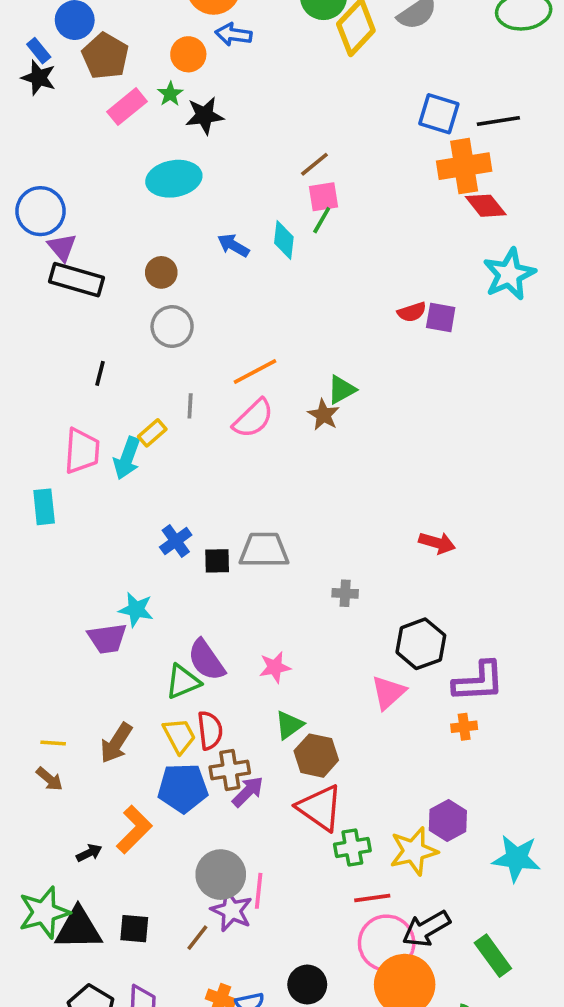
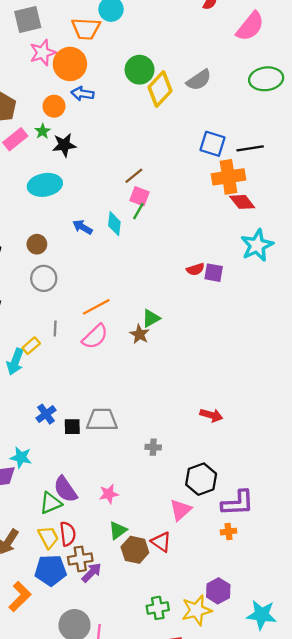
pink square: (324, 197) -> (140, 196), turned 30
red triangle: (320, 808) -> (161, 542), moved, size x0.7

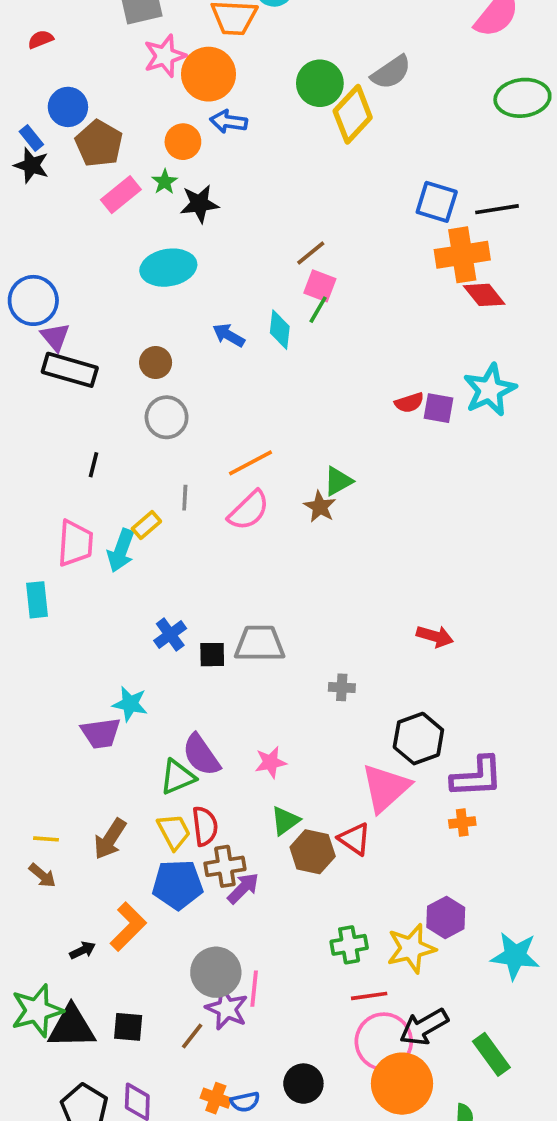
gray semicircle: (199, 80) -> (391, 72), moved
cyan star: (257, 245) -> (490, 390), moved
pink triangle: (181, 510) -> (386, 788), size x1.4

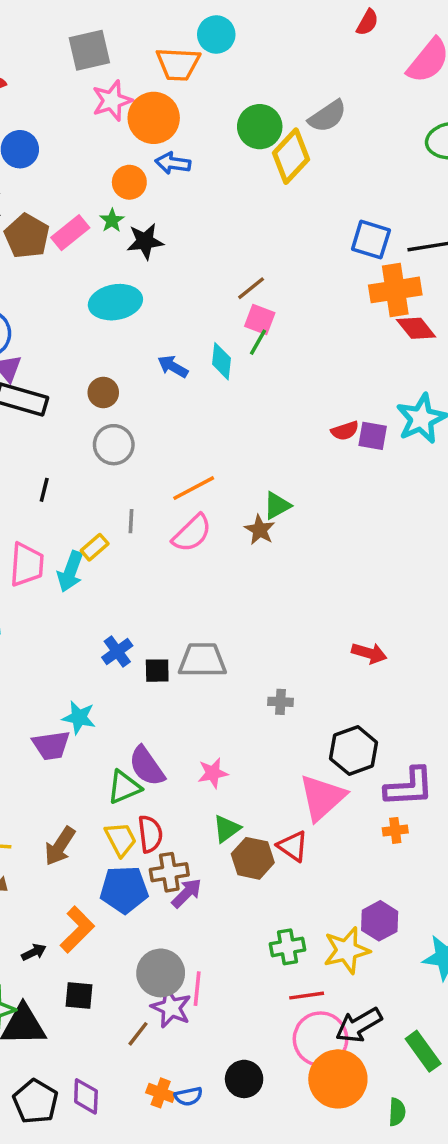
brown pentagon: (99, 143) -> (27, 236), moved
black square: (128, 1027) -> (79, 996), moved

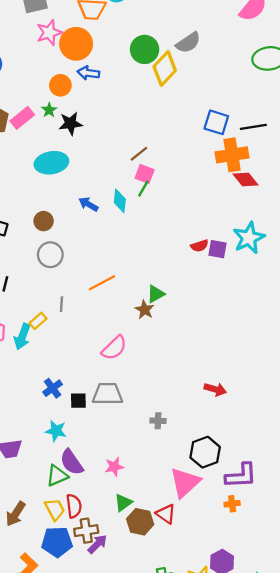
pink semicircle: (192, 533) -> (114, 348), moved
cyan star: (79, 717) -> (56, 431), moved

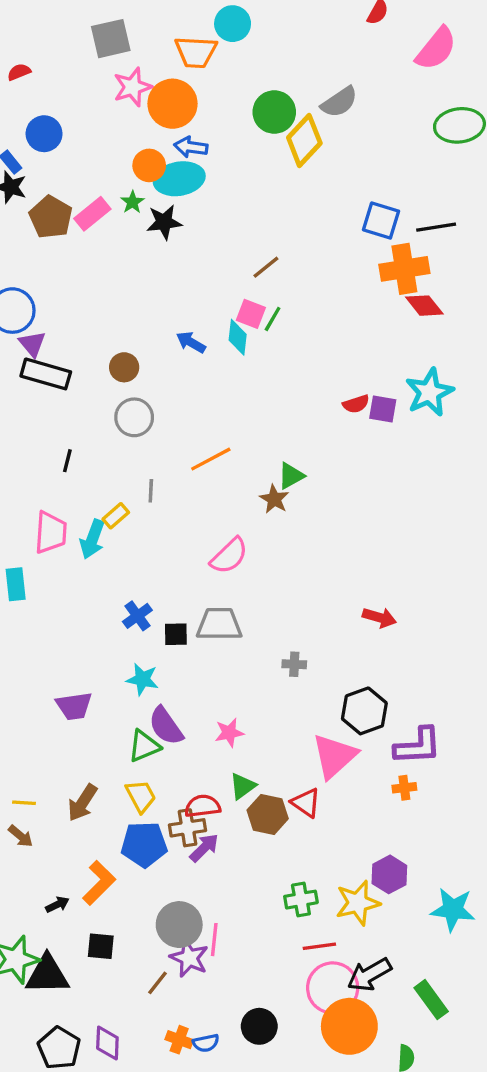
cyan ellipse: (51, 163) -> (179, 179), moved
pink square: (145, 174) -> (251, 314), moved
red semicircle: (74, 506) -> (203, 806), moved, turned -90

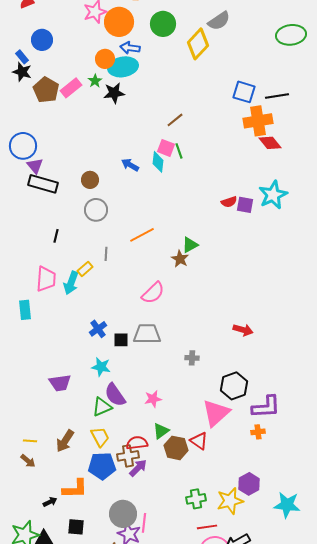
green circle: (274, 112) -> (163, 24), moved
green line: (273, 319) -> (179, 151), turned -49
orange L-shape: (99, 883) -> (75, 489), turned 44

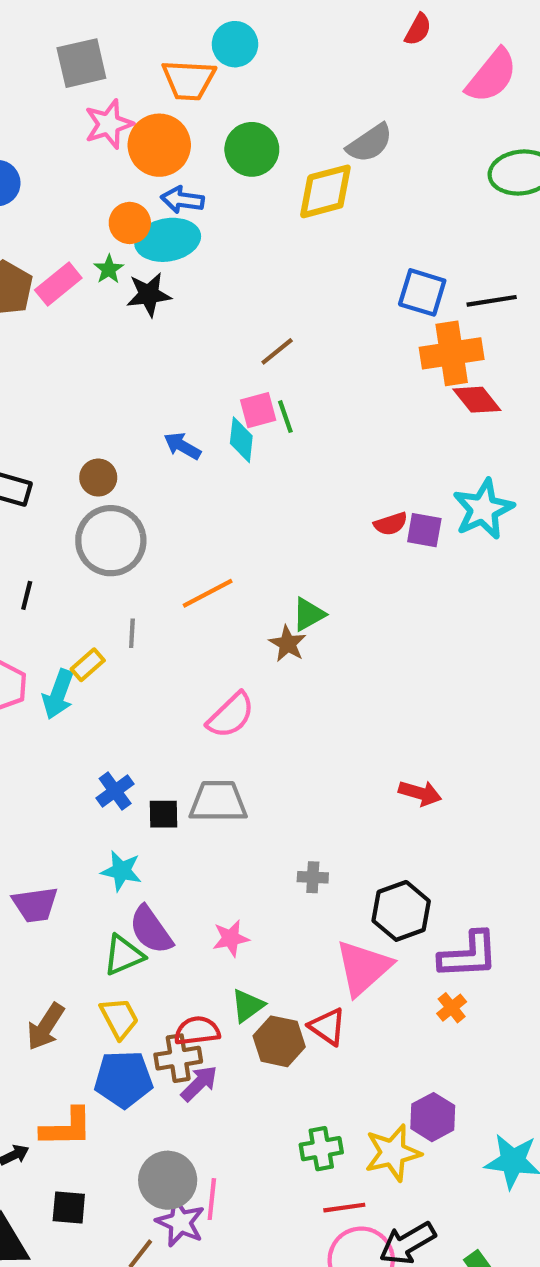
yellow diamond: (198, 44) -> (325, 191), turned 32
pink square: (166, 148) -> (258, 410), turned -36
gray circle: (96, 210) -> (111, 541), size x1.4
gray cross: (192, 358) -> (313, 877), moved
orange cross: (258, 432) -> (452, 1008), turned -32

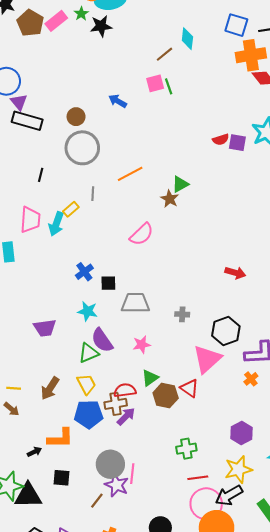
cyan diamond: (241, 440) -> (187, 39), moved
gray trapezoid: (218, 802) -> (135, 303), moved
yellow star: (393, 1153) -> (238, 469), moved

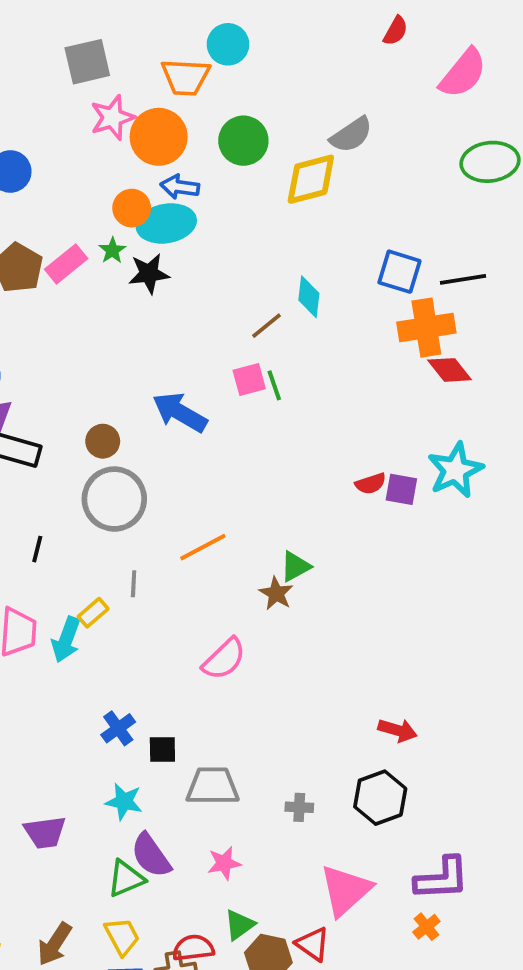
blue arrow: (118, 101) -> (180, 412), size x1.6
black hexagon: (226, 331) -> (380, 798), moved

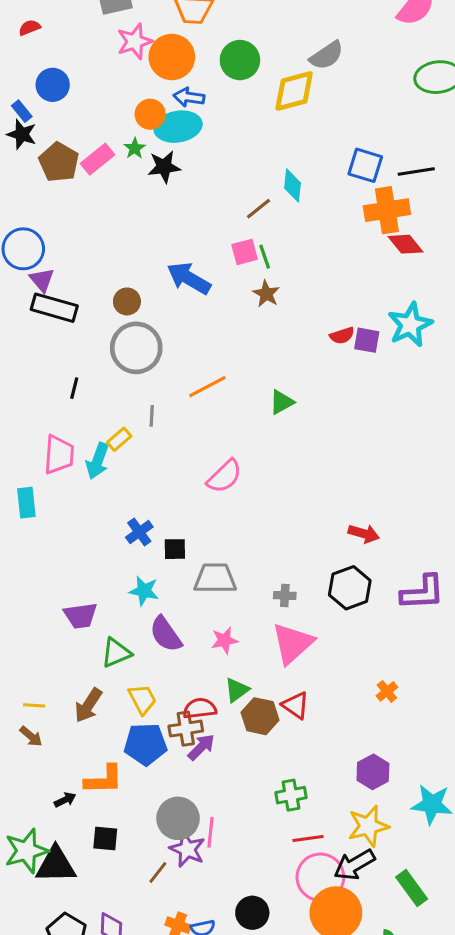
brown star: (276, 593) -> (266, 294), moved
green triangle: (126, 879) -> (116, 653), moved
purple L-shape: (442, 879) -> (423, 592), moved
pink triangle: (346, 890) -> (293, 643), moved

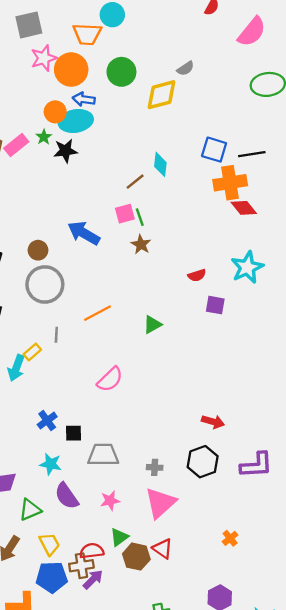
gray semicircle: (327, 55) -> (185, 68), size x0.7
purple square: (367, 340) -> (215, 305), moved

